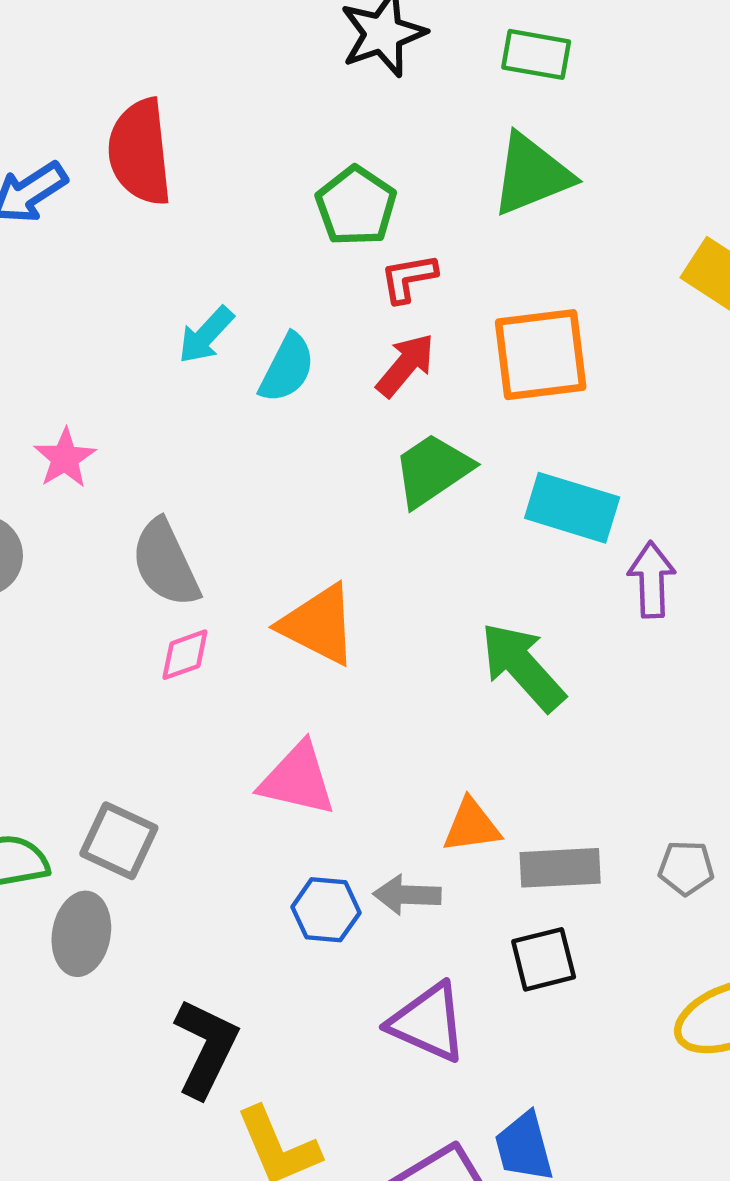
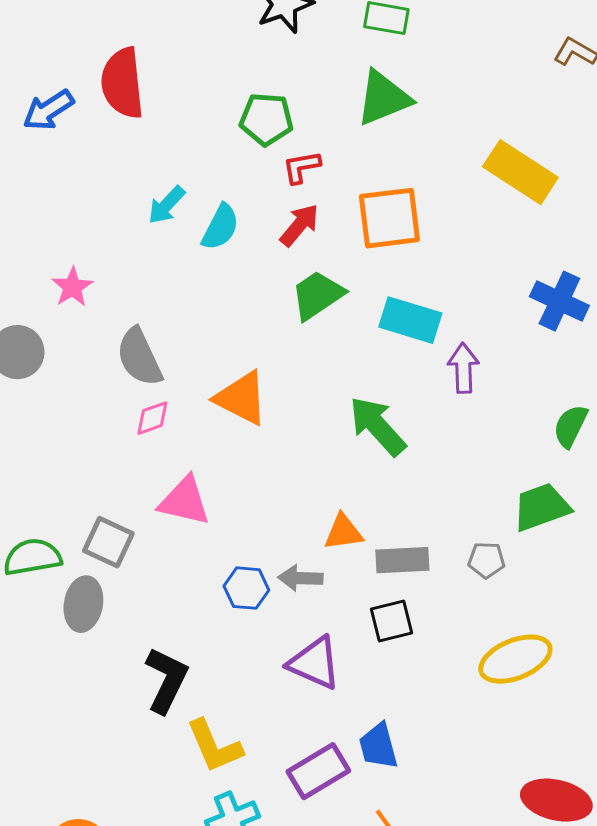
green pentagon: (356, 206) -> (266, 119), turned -30
pink triangle: (297, 779) -> (184, 501), moved

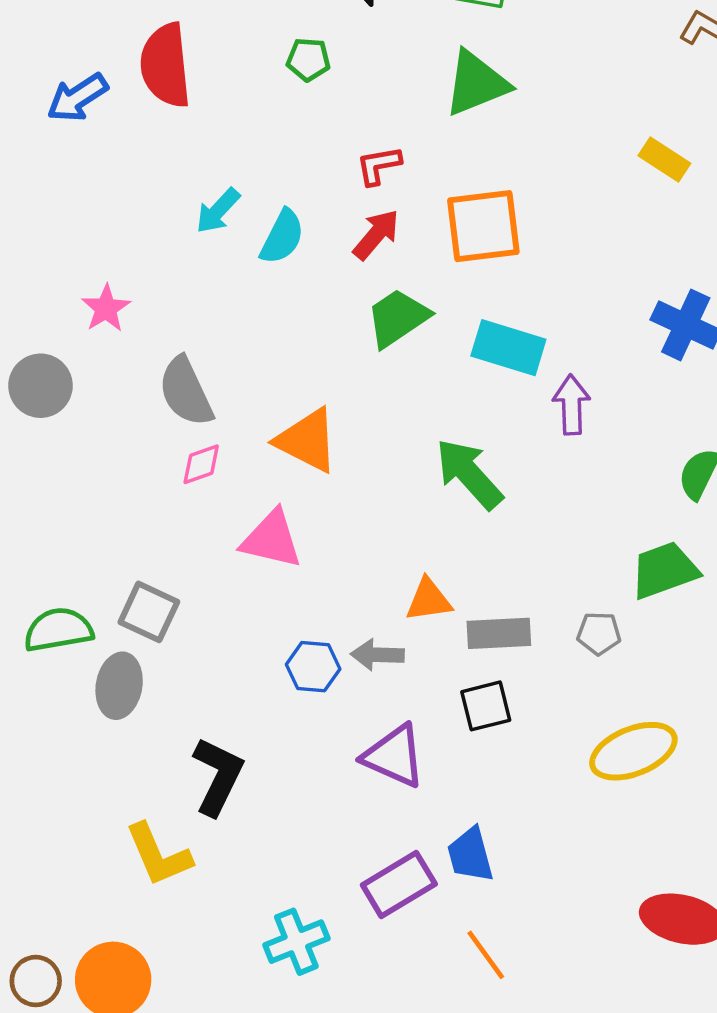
green pentagon: (266, 119) -> (308, 59), moved, size x0.7
yellow rectangle: (520, 172) -> (664, 159), moved, size x0.6
pink triangle: (184, 501) -> (271, 539), moved
yellow L-shape: (214, 746) -> (158, 855), moved

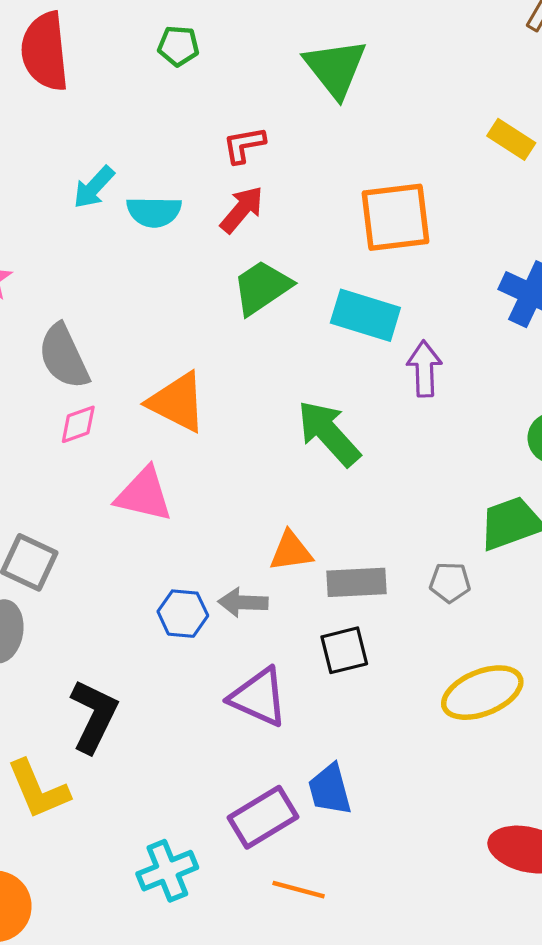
green triangle: (476, 83) -> (335, 68), turned -46
orange square: (483, 226) -> (395, 217), moved
cyan semicircle: (282, 237) -> (154, 212), turned 64
orange line: (486, 955) -> (299, 890), moved, turned -39

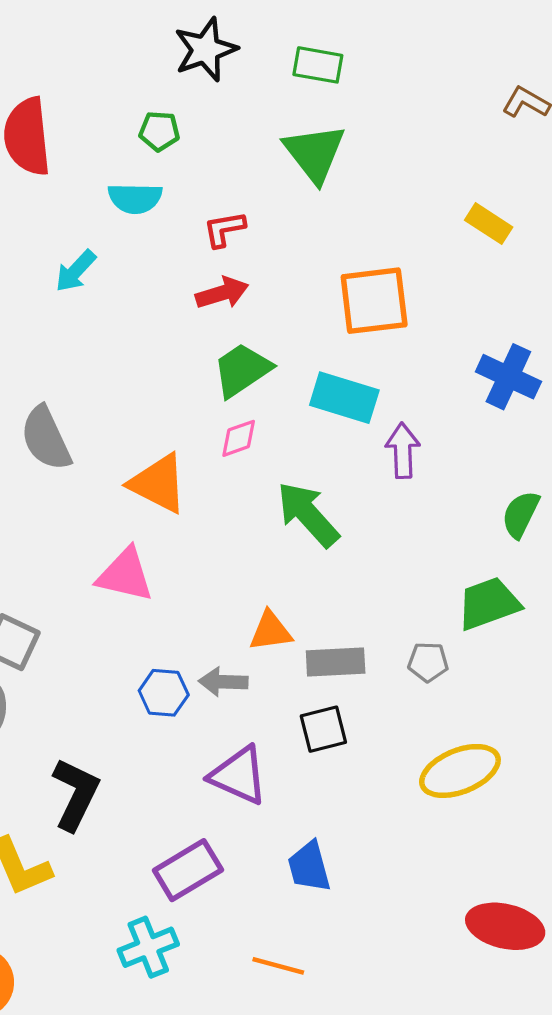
red arrow: (242, 210) -> (222, 293), turned 33
cyan semicircle: (154, 212) -> (135, 198), moved
pink diamond: (78, 424) -> (239, 438), moved
purple rectangle: (263, 817) -> (188, 870), moved

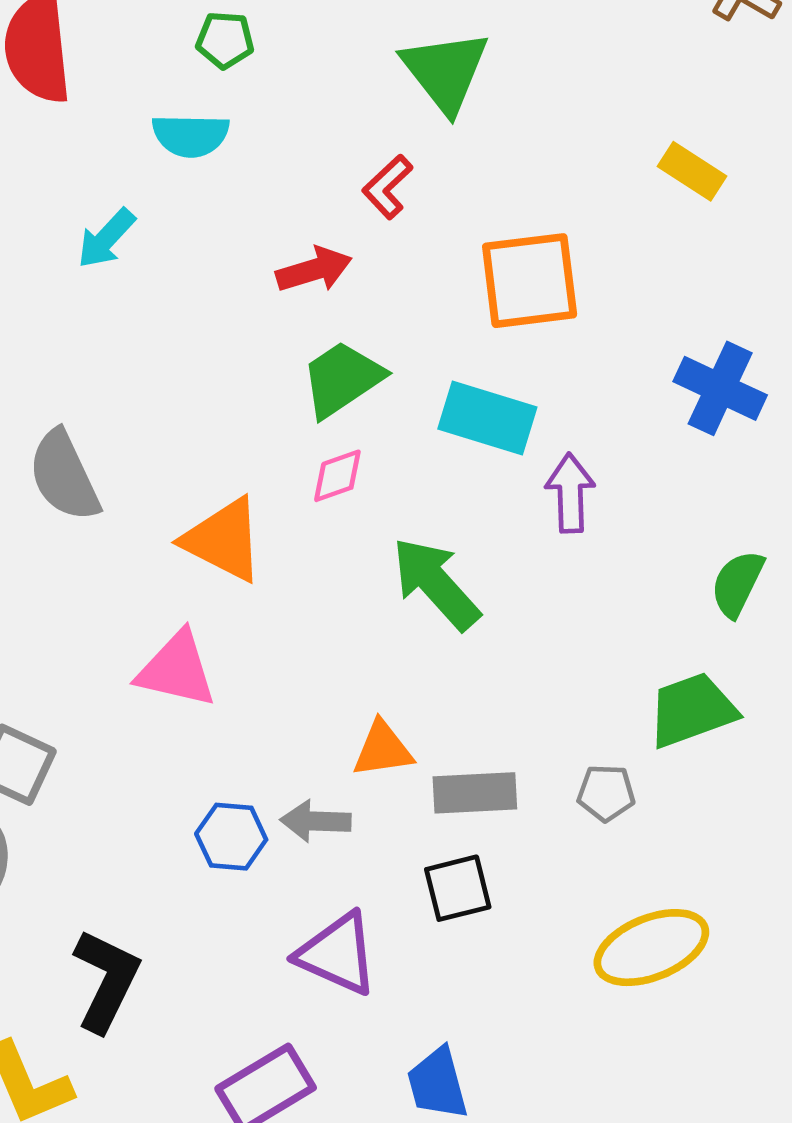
red L-shape: (224, 229) -> (387, 187), moved, turned -33

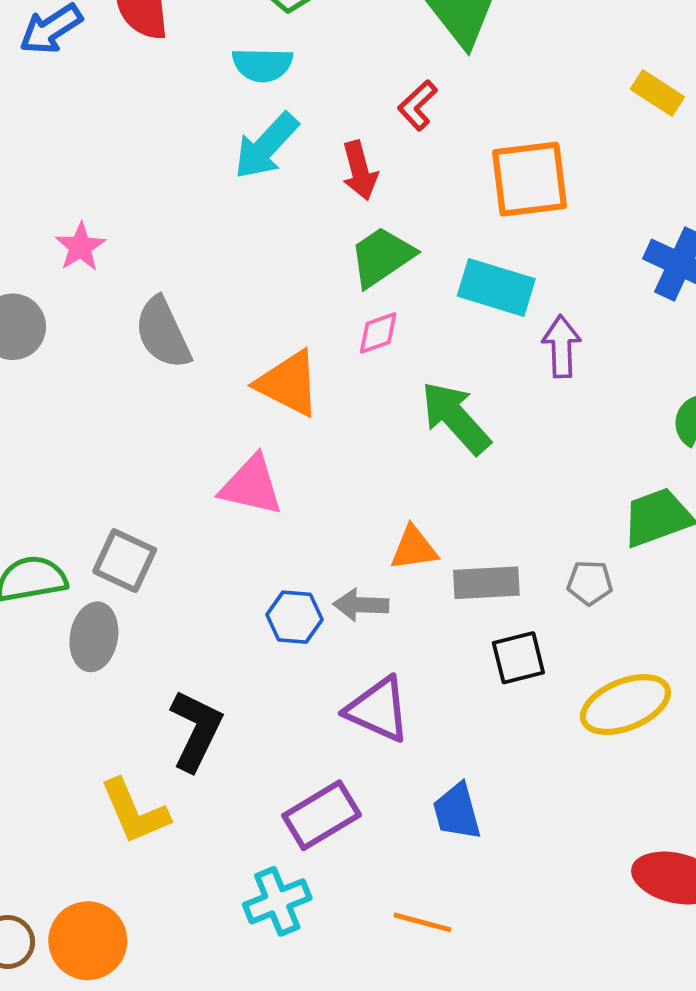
cyan arrow: (106, 238) -> (266, 146), moved, size x1.4
red arrow: (314, 270) -> (360, 171), turned 92
black square: (458, 888) -> (518, 658), moved

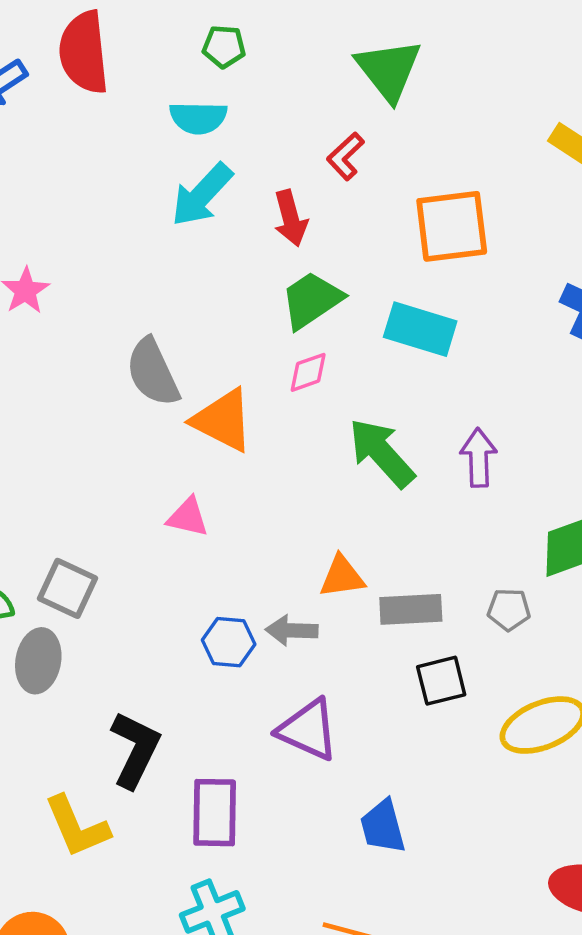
gray semicircle: (163, 333) -> (153, 372), moved
purple arrow: (561, 346) -> (479, 458), moved
pink triangle: (251, 485) -> (188, 517), size x0.7
purple rectangle: (322, 815) -> (215, 813), moved, turned -58

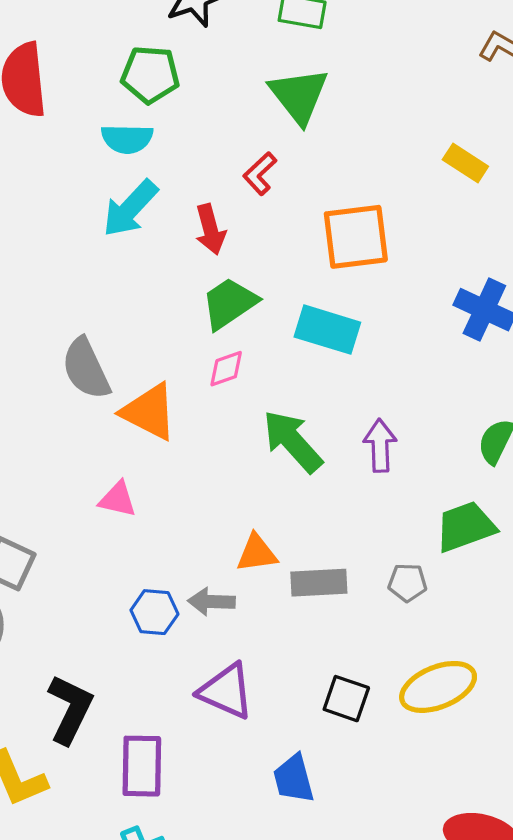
green pentagon: (224, 47) -> (150, 74), size x1.5
black square: (441, 681) -> (346, 699), moved, turned 33

